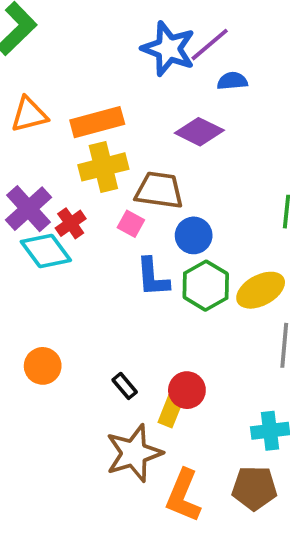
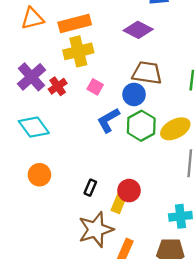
brown trapezoid: (159, 190) -> (147, 73), moved
cyan diamond: (46, 251) -> (34, 127), moved
blue L-shape: (153, 277) -> (108, 120), turned 64
black rectangle: (125, 386) -> (90, 188), turned 63

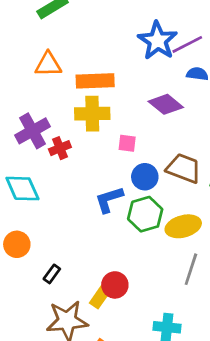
brown trapezoid: (147, 73) -> (184, 168), moved
pink square: (95, 87) -> (127, 143), moved, turned -35
black rectangle: (90, 188) -> (52, 274), moved

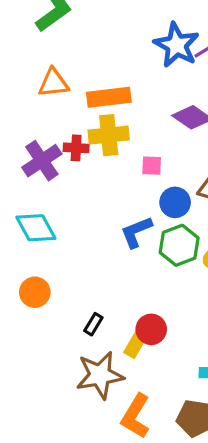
red cross: (60, 148) -> (76, 148), moved, turned 30
black rectangle: (52, 274) -> (93, 324), moved

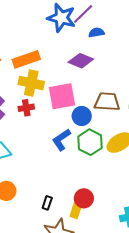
yellow cross: (109, 135) -> (31, 83), turned 30
red cross: (76, 148) -> (26, 108), moved
pink square: (152, 166) -> (62, 96), size x2.0

